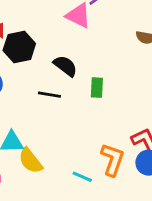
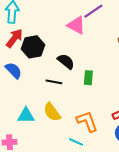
orange L-shape: (112, 160) -> (87, 121), moved, turned -40
yellow semicircle: (30, 161) -> (52, 112), moved

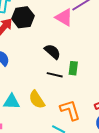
black hexagon: (33, 47) -> (23, 17), moved
black line: (54, 82) -> (55, 75), moved

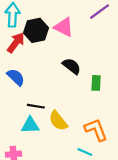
pink triangle: (64, 17) -> (64, 27), moved
black line: (55, 75) -> (36, 106), moved

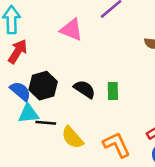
black hexagon: (36, 30) -> (43, 86), moved
black semicircle: (72, 66) -> (85, 89), moved
cyan triangle: (30, 125) -> (28, 114), moved

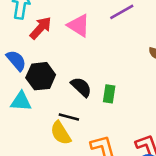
red arrow: (18, 51) -> (41, 28), moved
blue semicircle: (20, 91) -> (16, 61), moved
black line: (46, 123) -> (69, 117), moved

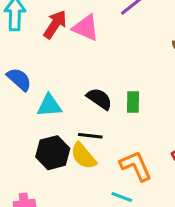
red arrow: (41, 28) -> (55, 24), moved
black hexagon: (41, 76) -> (53, 153), moved
cyan triangle: (21, 101) -> (49, 105), moved

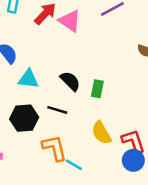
yellow semicircle: (83, 156) -> (101, 133), moved
orange L-shape: (136, 166) -> (54, 148), moved

